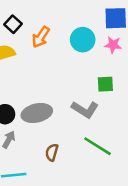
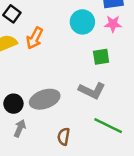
orange arrow: (41, 37) -> (35, 38), moved
green square: (105, 84) -> (101, 57), moved

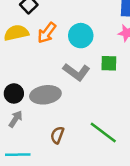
cyan circle: (82, 22) -> (81, 36), moved
gray L-shape: (92, 91) -> (76, 72), moved

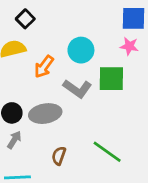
orange arrow: (47, 33) -> (44, 67), moved
green square: (109, 63) -> (111, 79), size x1.5

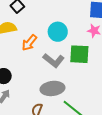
gray ellipse: (45, 114) -> (52, 88), moved

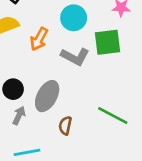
gray ellipse: (52, 88) -> (47, 96), moved, turned -45

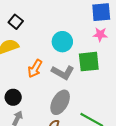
orange arrow: (39, 39) -> (35, 69), moved
gray ellipse: (47, 96) -> (60, 102), moved

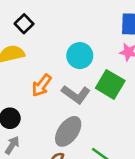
green square: (89, 62) -> (110, 84), turned 30

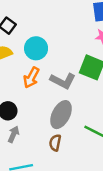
cyan circle: (80, 56) -> (36, 48), moved

